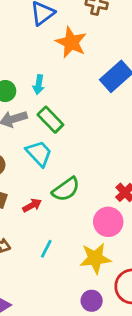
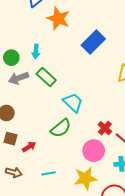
cyan trapezoid: (39, 153) -> (73, 103), moved
red arrow: (32, 205) -> (29, 147), moved
cyan line: (46, 249) -> (49, 173), turned 56

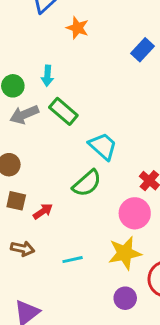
orange star: (58, 19) -> (77, 28), size x0.7
blue rectangle: (93, 42) -> (142, 50), moved, size x0.7
cyan line: (49, 173) -> (73, 260), moved

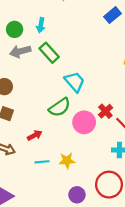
red arrow: (43, 211) -> (35, 135), moved
pink circle: (135, 213) -> (84, 122), moved
yellow star: (125, 253) -> (67, 161), moved, size x0.7

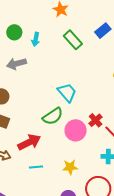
green circle: (15, 29) -> (14, 32), moved
green rectangle: (49, 53) -> (73, 40), moved
red arrow: (35, 135) -> (29, 142), size x1.6
yellow star: (67, 161) -> (70, 167), moved

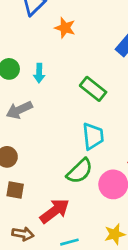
green rectangle: (73, 40) -> (93, 89), moved
cyan trapezoid: (67, 92) -> (93, 136), turned 45

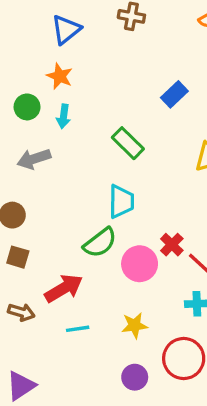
orange star: (65, 28) -> (60, 76), moved

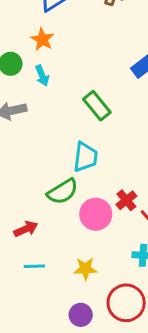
cyan arrow: (64, 116) -> (42, 76), turned -36
red arrow: (64, 288) -> (26, 229), size x0.7

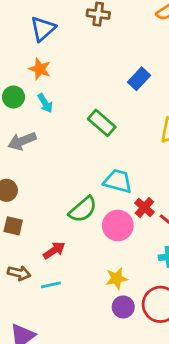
cyan trapezoid: (85, 157) -> (118, 181), moved, turned -72
cyan line: (34, 266) -> (51, 285), moved
purple circle: (81, 315) -> (123, 307), moved

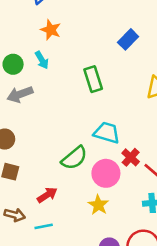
orange star: (40, 69) -> (51, 30), moved
green circle: (13, 97) -> (13, 64), moved
green rectangle: (102, 123) -> (93, 79), turned 30
yellow star: (117, 279) -> (98, 205), moved, turned -30

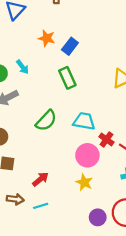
orange star: (51, 30) -> (47, 38), moved
blue rectangle: (128, 39) -> (70, 46), moved
green semicircle: (74, 158) -> (46, 121), moved

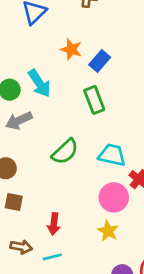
cyan arrow: (23, 67) -> (39, 83), size x1.5
red arrow: (40, 179) -> (54, 224), turned 133

